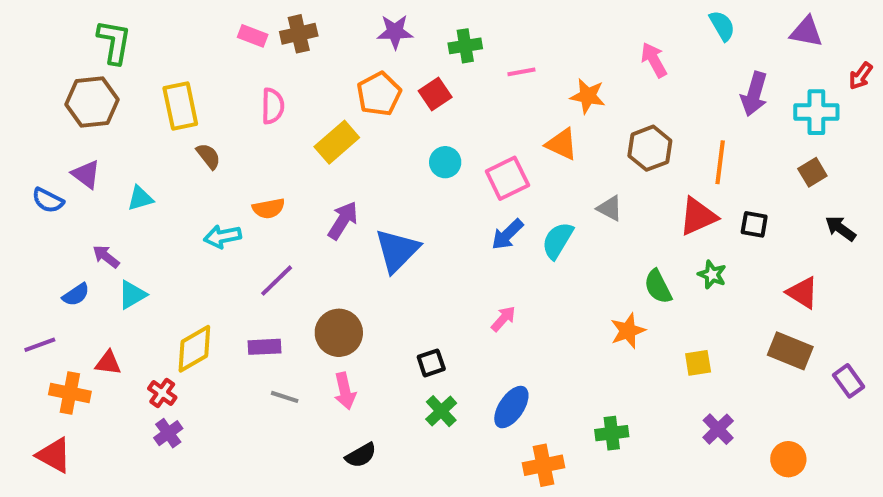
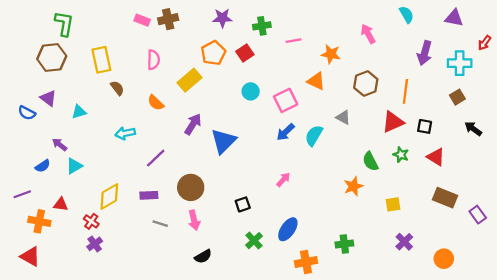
orange semicircle: (269, 208) -> (156, 103), moved, turned 54
red triangle: (802, 293) -> (436, 157), moved
green cross: (441, 411) -> (254, 241), moved

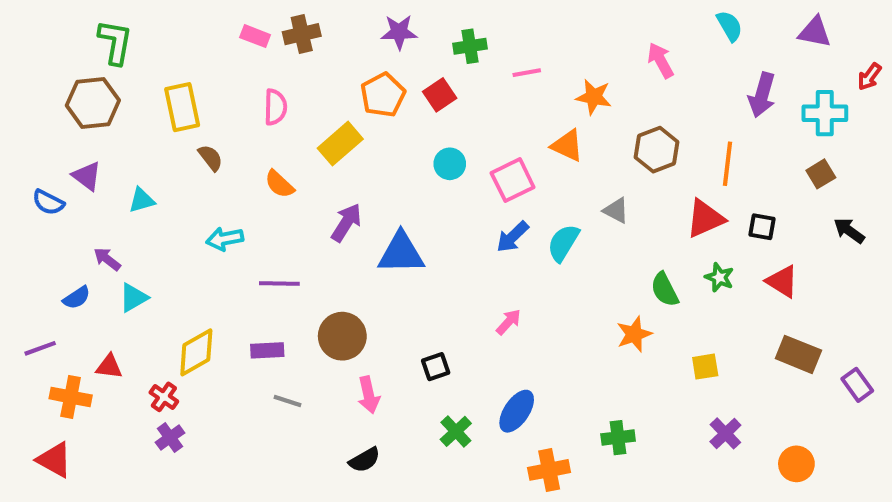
blue triangle: (223, 141) -> (401, 253), turned 44
purple line: (156, 158) -> (279, 283), turned 45
pink arrow: (194, 220) -> (369, 395), moved

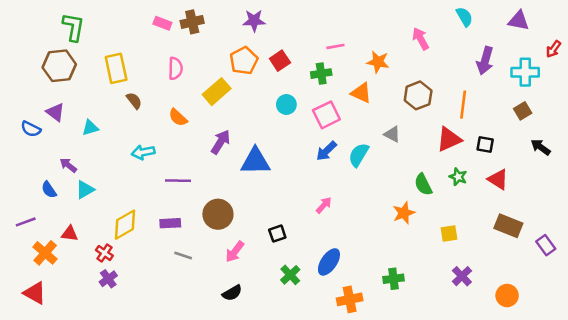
green cross: (470, 46) -> (321, 74), moved
blue semicircle: (77, 298) -> (49, 190), turned 90
pink arrow: (369, 395) -> (235, 252), turned 50
orange cross: (71, 397) -> (45, 253), turned 30

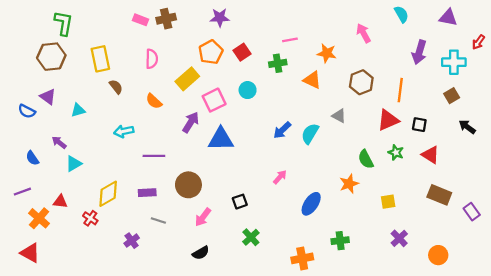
pink square: (326, 115) -> (214, 100), moved
blue semicircle: (49, 190) -> (32, 158), moved
blue ellipse: (329, 262) -> (311, 204), moved
purple cross: (108, 279) -> (132, 241), moved

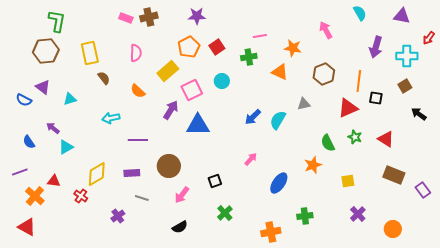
gray triangle: (339, 116) -> (304, 104), turned -40
black square: (419, 125) -> (376, 98), moved

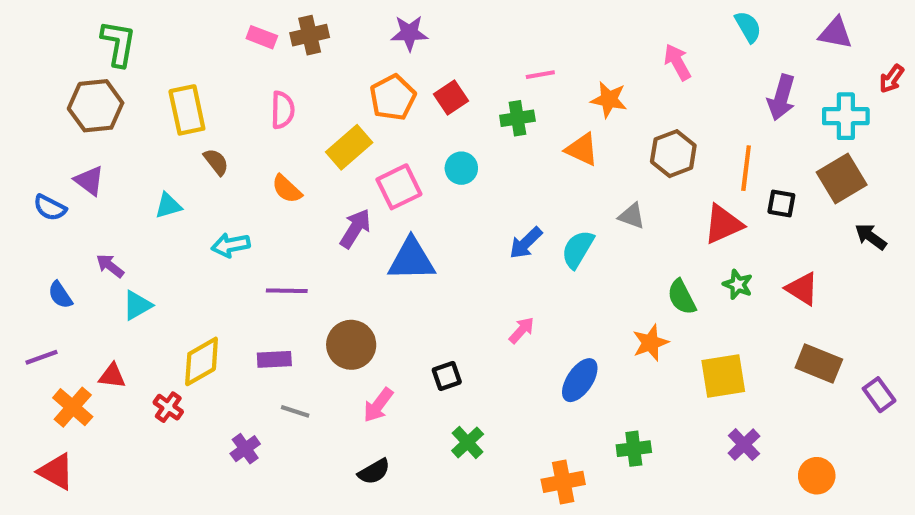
brown square: (405, 86) -> (842, 179), size x1.6
cyan triangle: (70, 99) -> (168, 206), moved
gray triangle: (304, 104) -> (632, 216), turned 32
yellow square: (348, 181) -> (723, 376), size x1.6

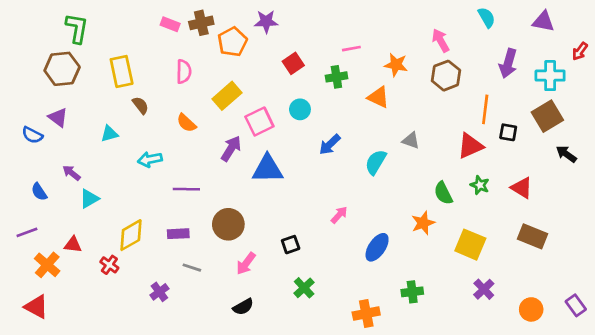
orange pentagon: (393, 97) -> (232, 42), moved
brown hexagon: (673, 154) -> (446, 76), moved
blue arrow: (526, 243) -> (330, 145), moved
yellow square: (723, 376) -> (470, 245), turned 32
purple rectangle: (879, 395) -> (576, 305), moved

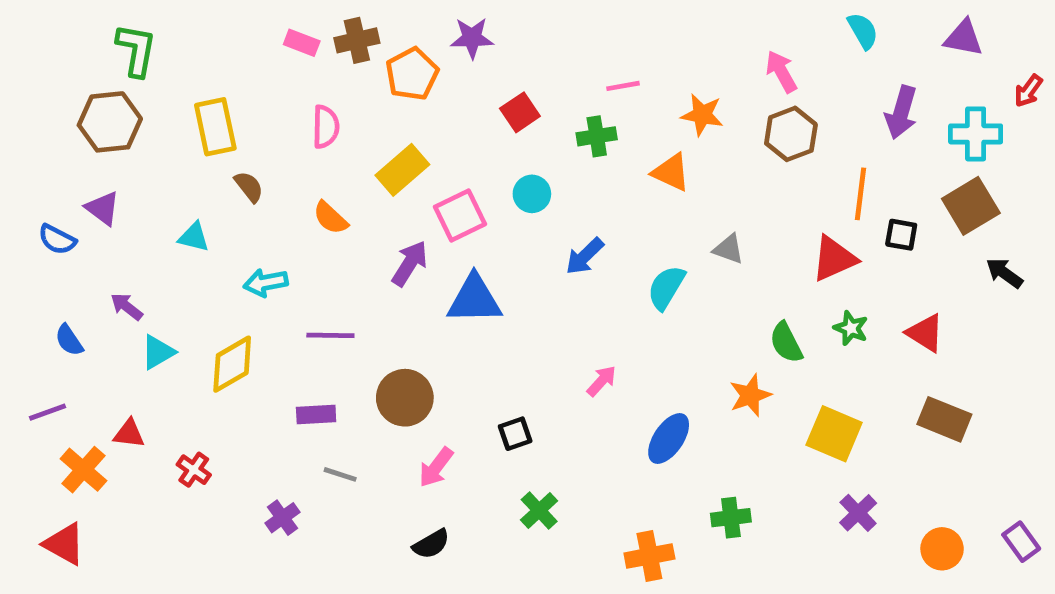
cyan triangle: (109, 134) -> (194, 237), turned 30
yellow diamond: (131, 235) -> (232, 364), moved

